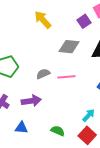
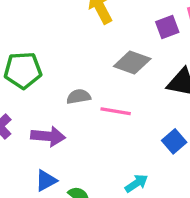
blue triangle: (21, 128) -> (46, 181), moved, turned -48

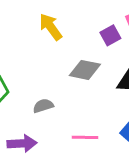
pink line: (116, 111) -> (85, 137), moved

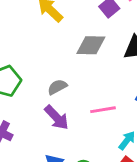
purple arrow: (22, 143) -> (57, 117), moved, turned 60

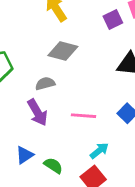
gray diamond: (91, 45) -> (63, 51), moved

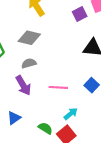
gray diamond: (63, 51) -> (29, 38), moved
green semicircle: (53, 166) -> (45, 128), moved

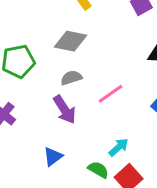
pink line: (58, 87) -> (111, 94), moved, turned -36
cyan arrow: (71, 114) -> (119, 147), moved

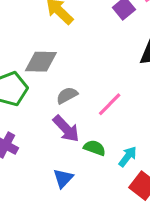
gray diamond: (71, 41) -> (41, 62), moved
green semicircle: (98, 170) -> (95, 148), moved

